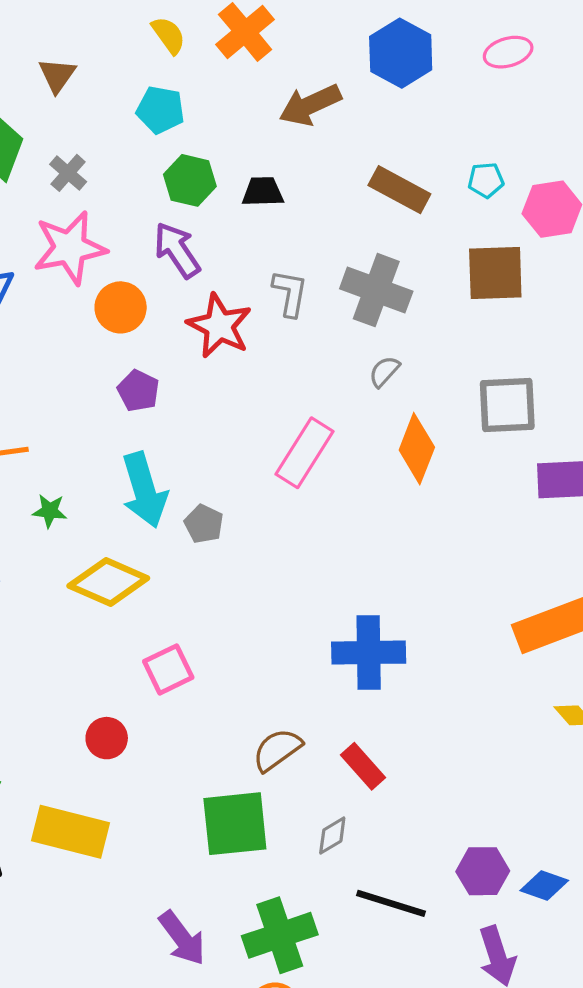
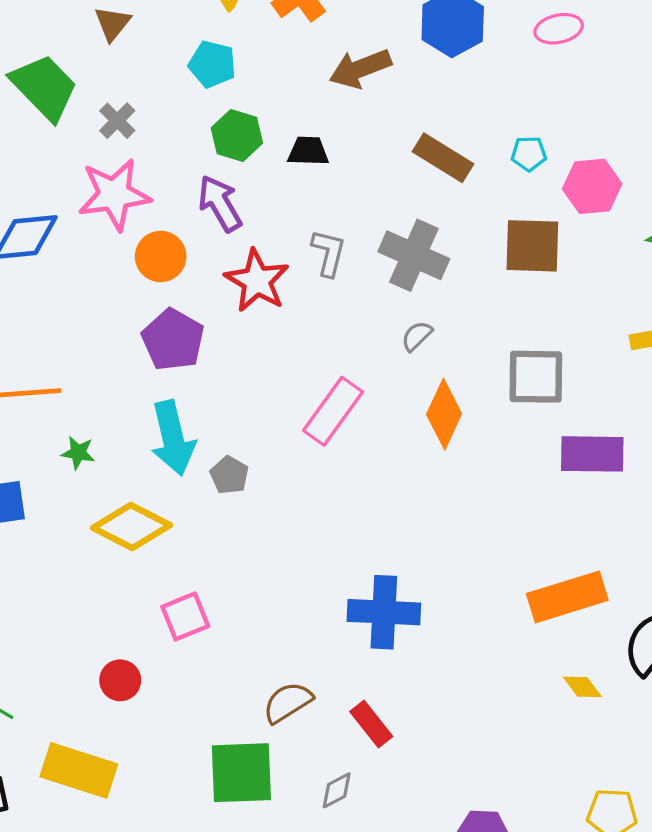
purple pentagon: (138, 391) -> (173, 340), size x1.5

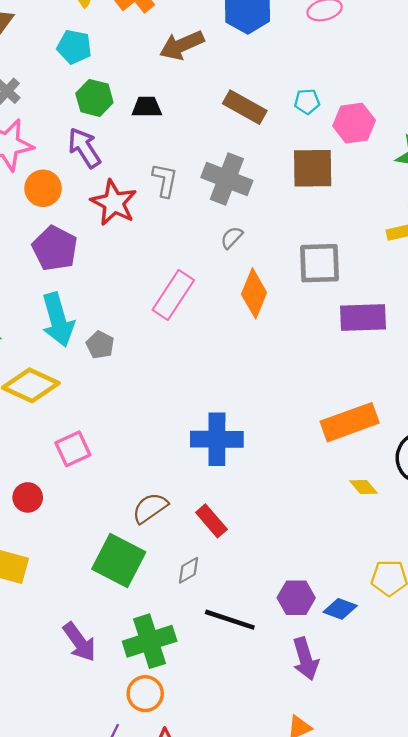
green square: (241, 773) -> (119, 561), turned 32

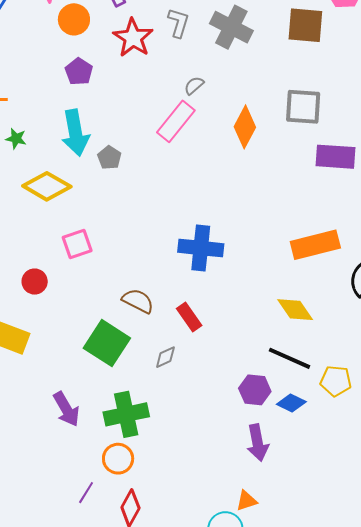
gray semicircle: (232, 238) -> (194, 86), moved
purple pentagon: (55, 248) -> (79, 72), size x0.7
yellow diamond: (364, 487) -> (295, 310), moved, size x1.5
brown semicircle: (150, 508) -> (138, 301), turned 56
black line: (230, 620) -> (289, 358), moved

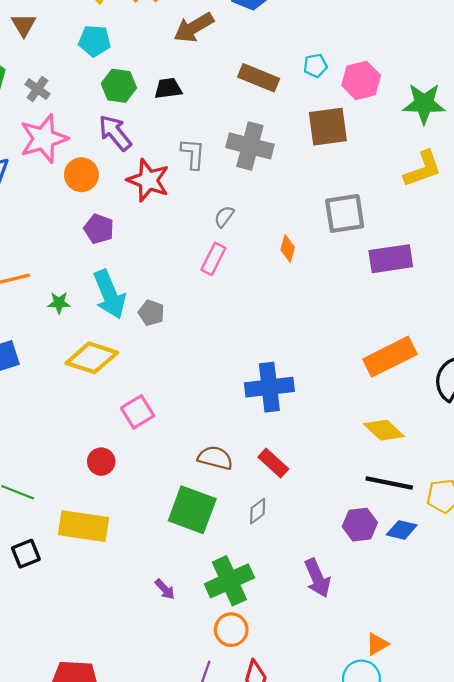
pink rectangle: (176, 121) -> (213, 259), size x0.7
orange diamond: (245, 127) -> (288, 248), size x0.6
green star: (16, 139) -> (59, 303), moved
purple arrow: (66, 409) -> (165, 589), size x0.6
purple arrow: (258, 443) -> (317, 578), moved

